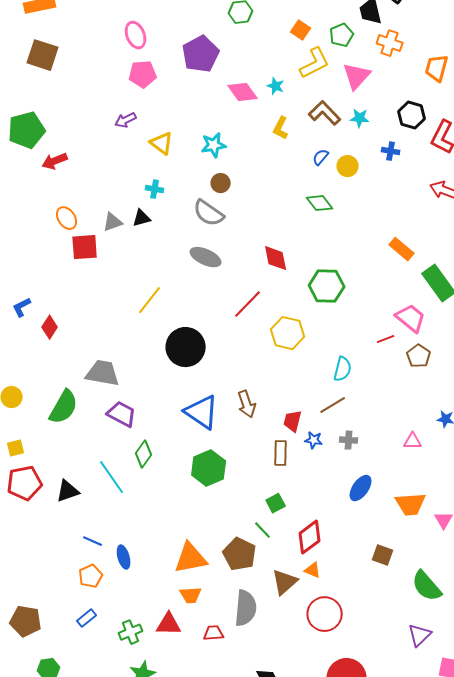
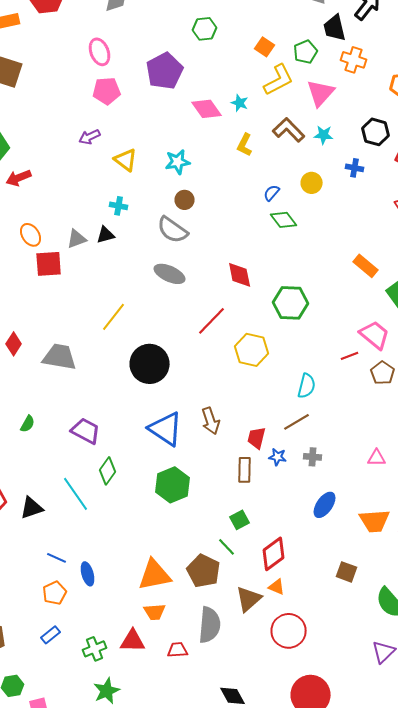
blue semicircle: (321, 157) -> (272, 193), moved
gray trapezoid: (103, 373) -> (60, 357), moved
green semicircle: (64, 407) -> (28, 424), size x0.5

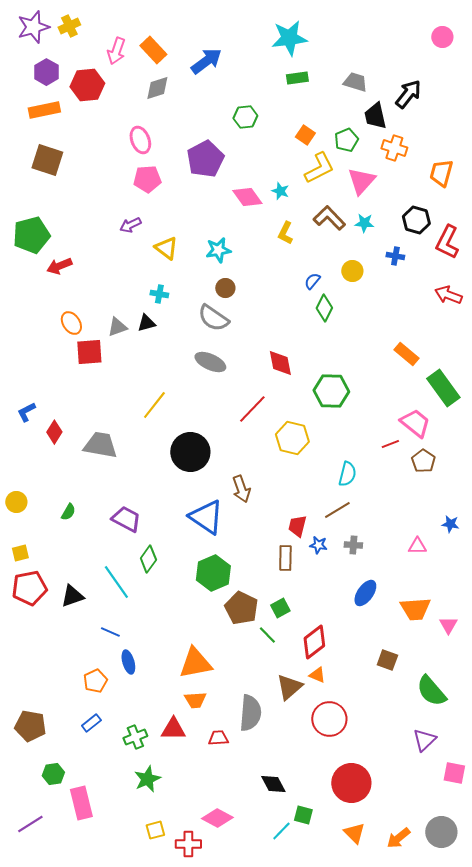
green diamond: (284, 220) -> (324, 308), turned 64
brown arrow: (211, 421) -> (241, 489), moved
blue line: (57, 558) -> (110, 632), moved
brown pentagon: (204, 571) -> (241, 608), moved

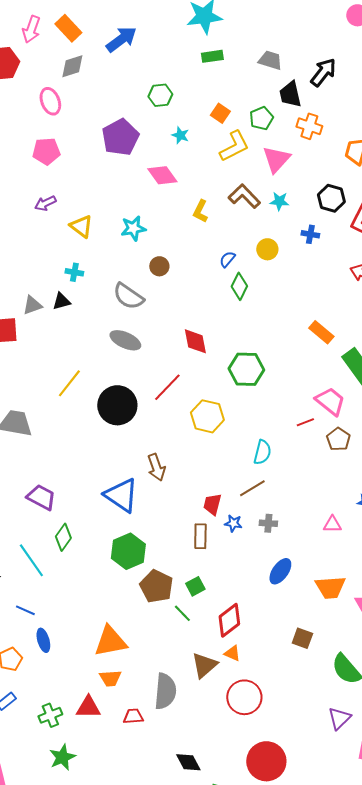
pink ellipse: (140, 140) -> (50, 101), moved
pink pentagon: (147, 179) -> (46, 151), moved
cyan star: (280, 191) -> (180, 135), moved
brown circle: (225, 288) -> (159, 266), moved
black circle: (190, 452) -> (117, 405), moved

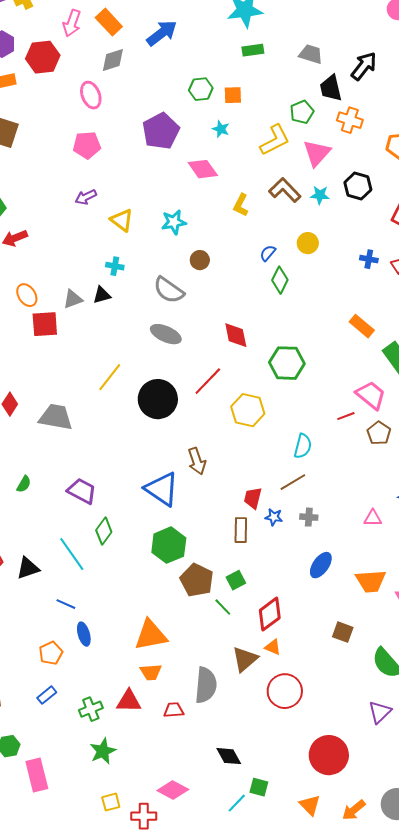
orange square: (220, 113) -> (233, 95), moved, turned -36
black hexagon: (331, 198) -> (358, 186), moved
blue cross: (310, 234) -> (369, 259), moved
red circle: (266, 761) -> (329, 755), moved

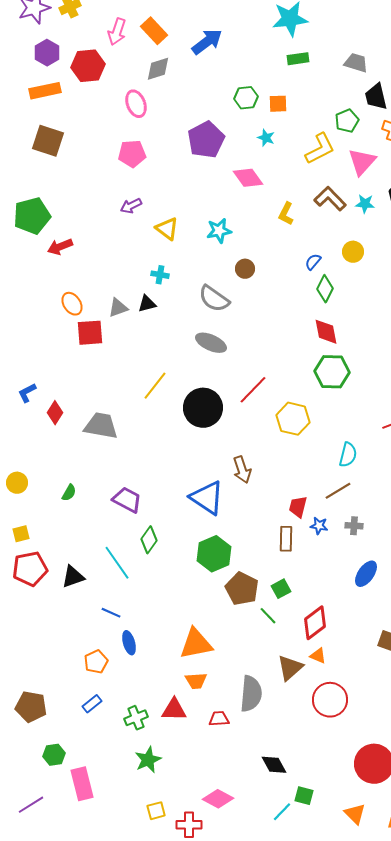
red diamond: (236, 335) -> (326, 332), moved

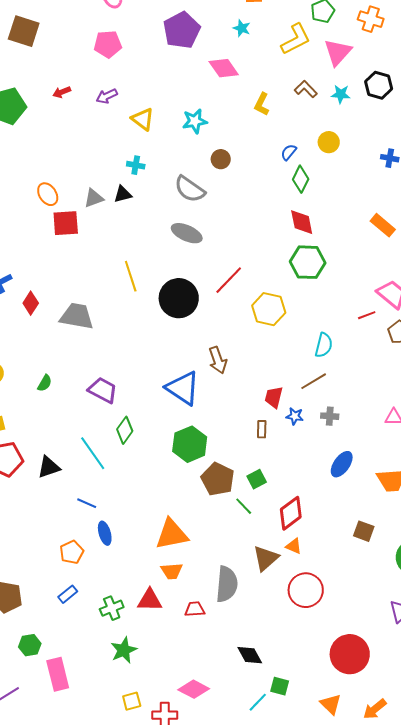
brown L-shape: (330, 199) -> (306, 89), size x0.7
red arrow: (60, 247) -> (62, 92), moved, size x0.7
yellow line: (155, 386) -> (131, 276), turned -56
brown rectangle: (286, 539) -> (262, 429), size x0.7

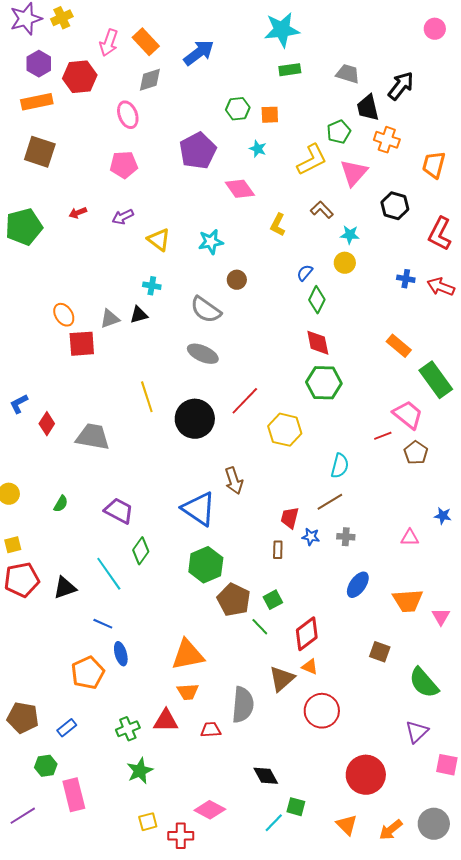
cyan star: (341, 94) -> (350, 235), moved
orange pentagon: (72, 552) -> (88, 673), size x1.4
blue rectangle: (68, 594) -> (67, 728), moved

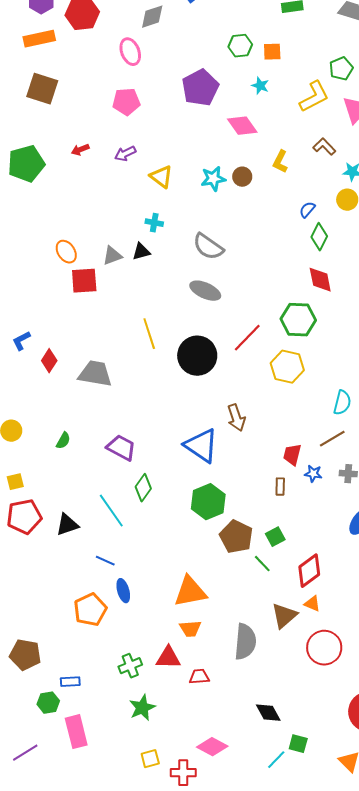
brown circle: (237, 280) -> (242, 177), moved
green hexagon: (324, 383) -> (298, 320), moved
blue rectangle: (67, 728) -> (70, 682), moved, turned 36
red trapezoid: (211, 730) -> (199, 677), moved

